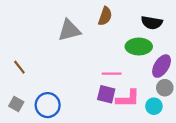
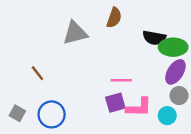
black semicircle: (152, 23) -> (154, 38), moved
green ellipse: (139, 47) -> (173, 47), moved
brown line: (19, 67) -> (37, 73), moved
purple square: (106, 94) -> (115, 103), turned -30

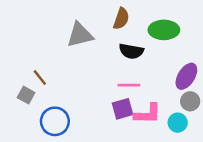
black semicircle: (154, 38) -> (131, 51), moved
green ellipse: (173, 47) -> (164, 30), moved
gray square: (17, 113) -> (26, 95), moved

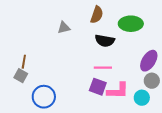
gray triangle: (80, 35) -> (64, 28), size x0.6
brown line: (40, 78) -> (24, 62), moved, turned 48
purple square: (123, 109) -> (98, 87), turned 36

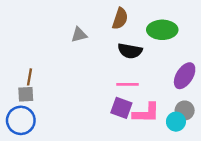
gray square: (21, 76) -> (26, 94), turned -32
gray circle: (152, 81) -> (185, 110), moved
blue circle: (44, 97) -> (21, 120), moved

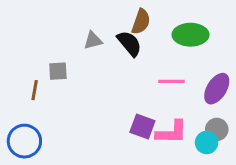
black semicircle: (130, 51) -> (129, 43), moved, turned -140
pink line: (128, 84) -> (172, 81), moved
gray square: (26, 94) -> (58, 71), moved

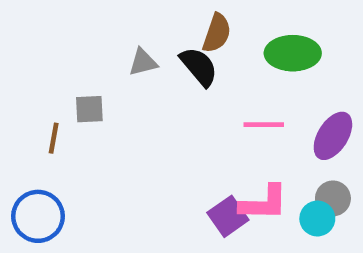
purple square: (142, 126) -> (228, 216), moved, turned 35

